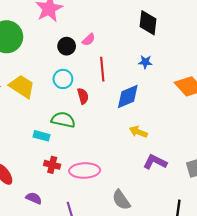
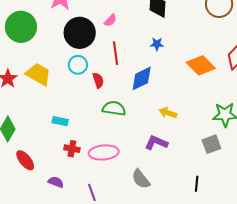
pink semicircle: (89, 40) -> (110, 20), moved
black circle: (67, 46) -> (80, 33), size x1.8
green semicircle: (63, 120) -> (114, 108), moved
yellow arrow: (138, 132) -> (168, 113), moved
purple L-shape: (155, 162) -> (156, 143), moved

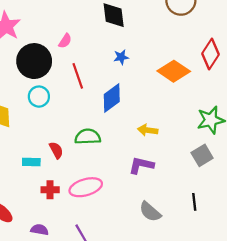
red semicircle: (98, 80) -> (56, 150), moved
gray semicircle: (141, 179) -> (150, 212), moved

